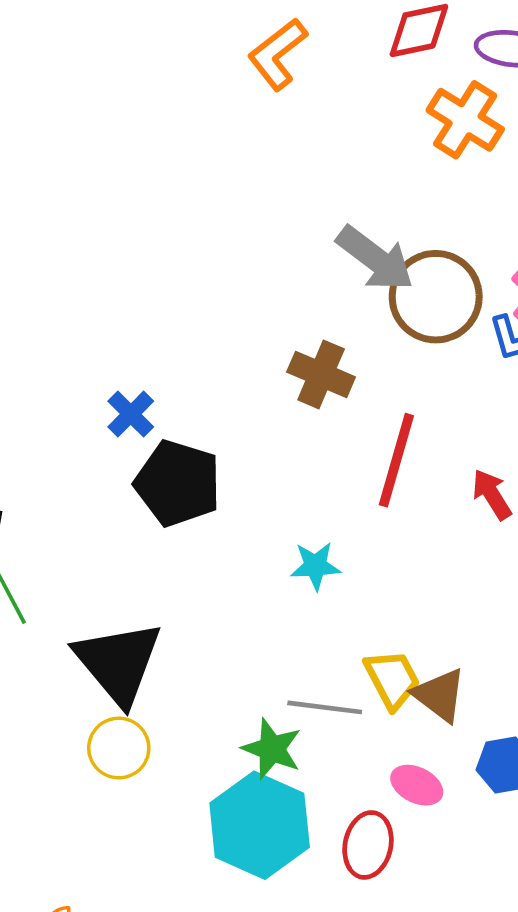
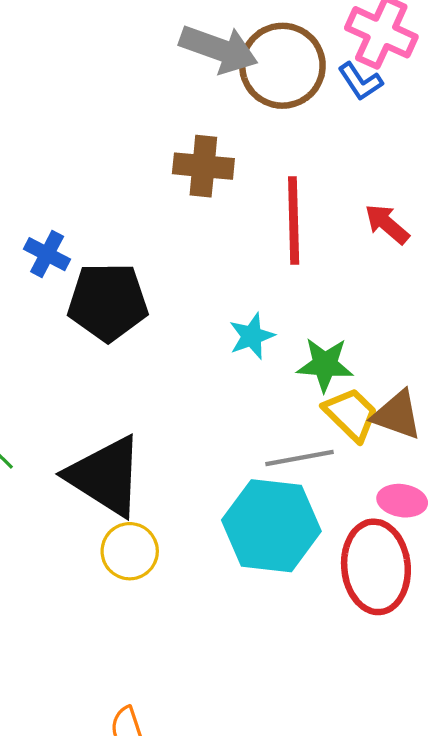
green star: (272, 749) -> (325, 365), moved
cyan hexagon: (260, 825) -> (271, 526), moved
red ellipse: (368, 845) -> (376, 567), size x1.5

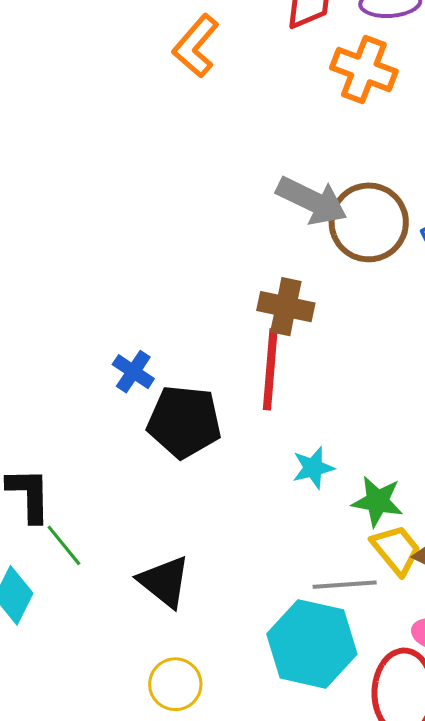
red line: (294, 220) -> (270, 369), moved
black triangle: (105, 476) -> (164, 582), size x0.7
yellow circle: (130, 551) -> (175, 684), moved

